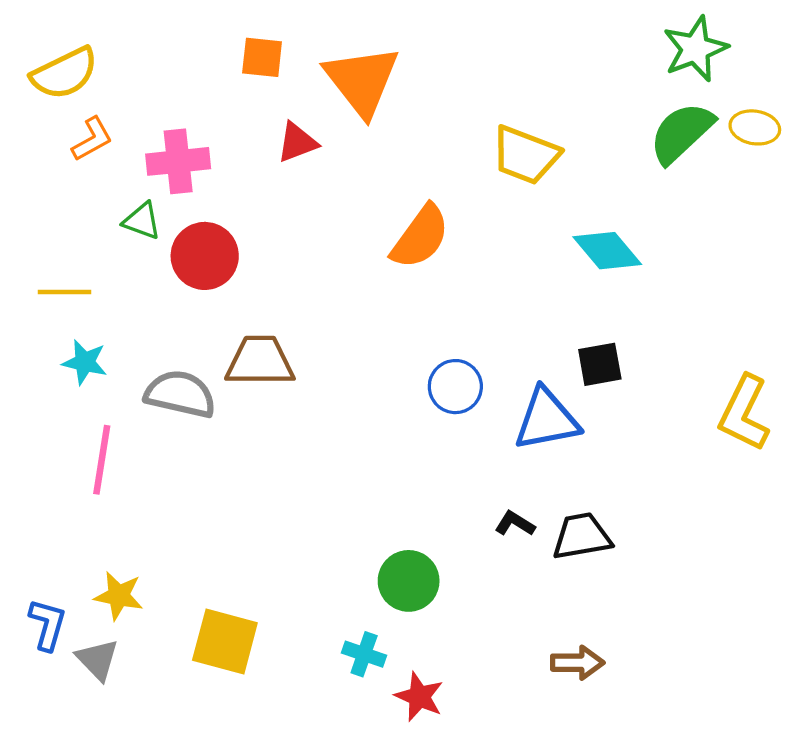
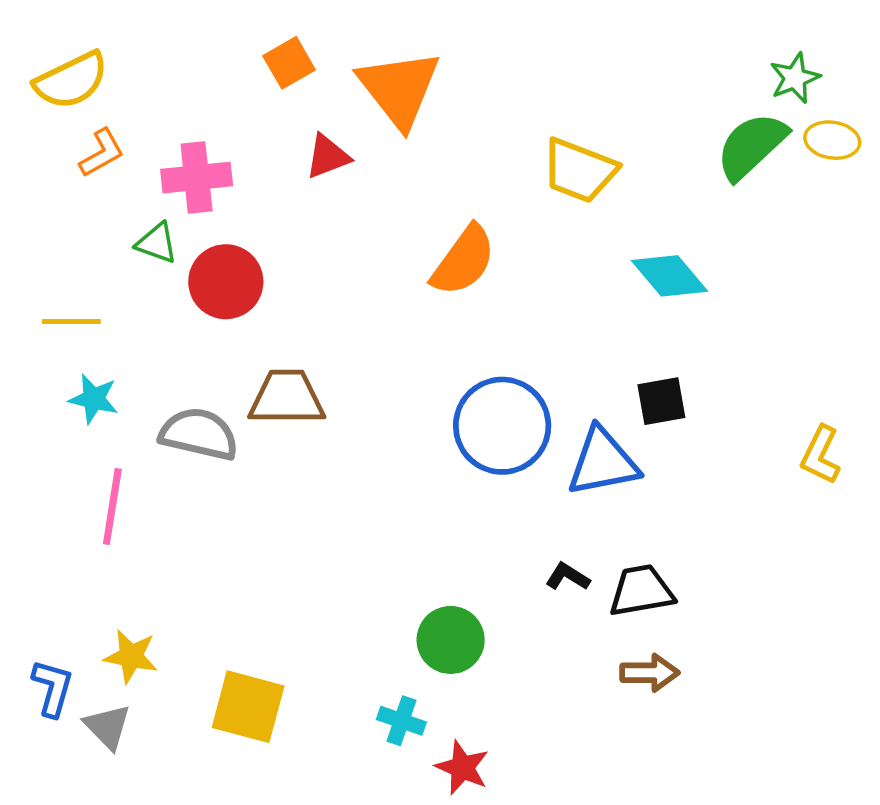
green star: (695, 49) -> (795, 78), moved, size x0.7
orange square: (262, 57) -> (289, 63), turned -36
blue circle: (455, 387) -> (502, 426), size x1.6
yellow L-shape: (744, 413) -> (821, 455), size x0.7
brown arrow: (577, 663) -> (650, 673), moved

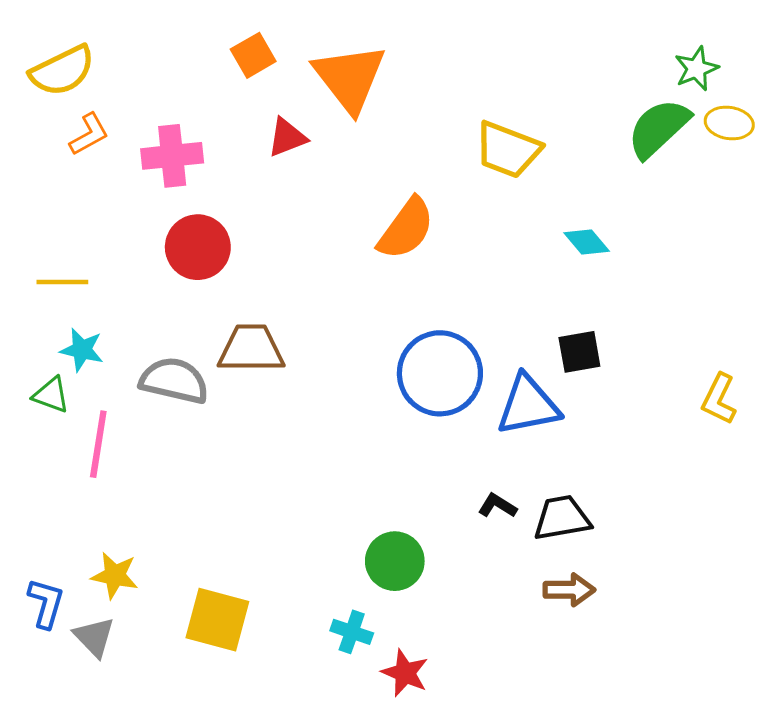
green triangle: (157, 243) -> (51, 395), moved
cyan diamond: (670, 276) -> (587, 242), size x0.7

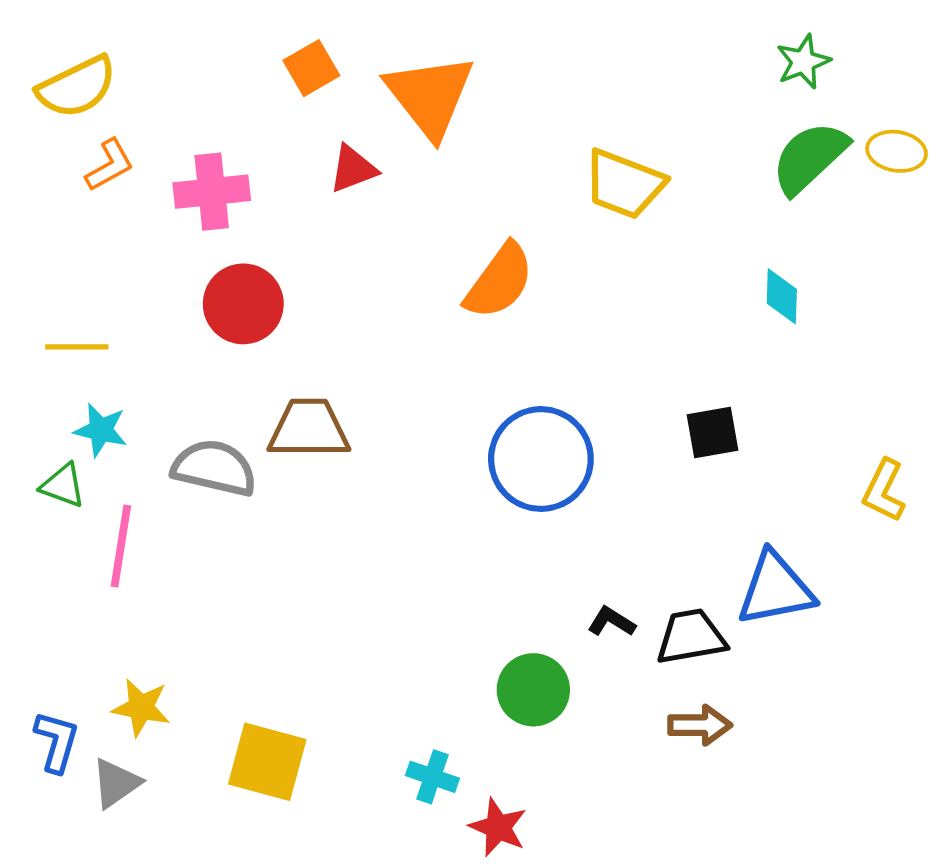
green star: (696, 69) -> (803, 62), moved
cyan diamond: (587, 242) -> (782, 296), moved, turned 42
blue triangle: (528, 405) -> (775, 589), moved
green circle: (395, 561) -> (533, 690), moved
gray triangle: (94, 637) -> (116, 783), turned 39

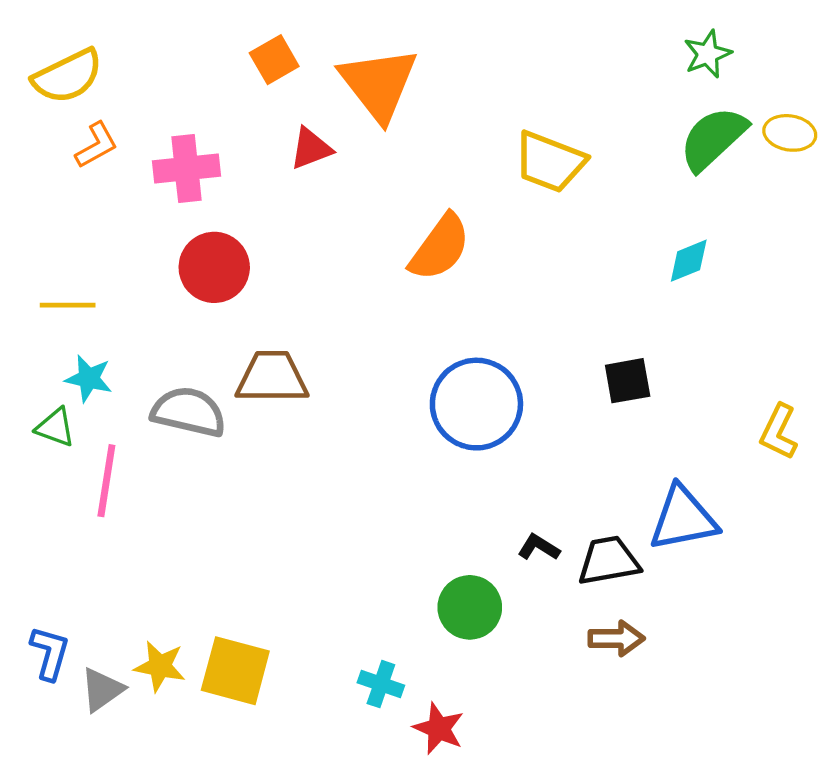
cyan diamond: (782, 296) -> (689, 261), turned 66
yellow star: (141, 707) -> (160, 666), moved

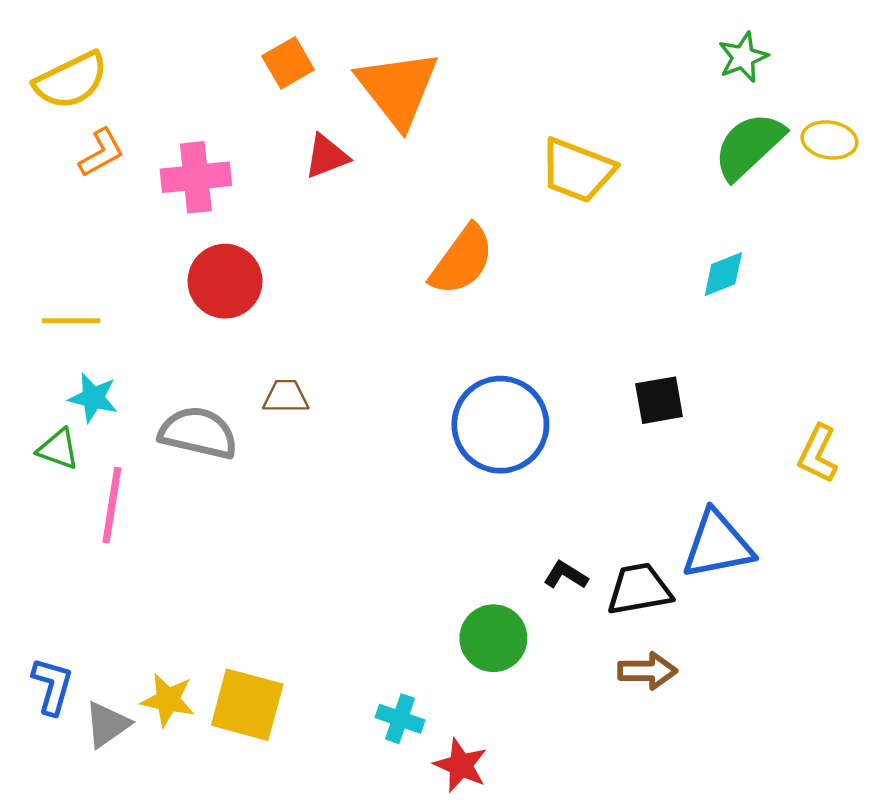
brown trapezoid: (272, 377) -> (286, 397), size x0.6

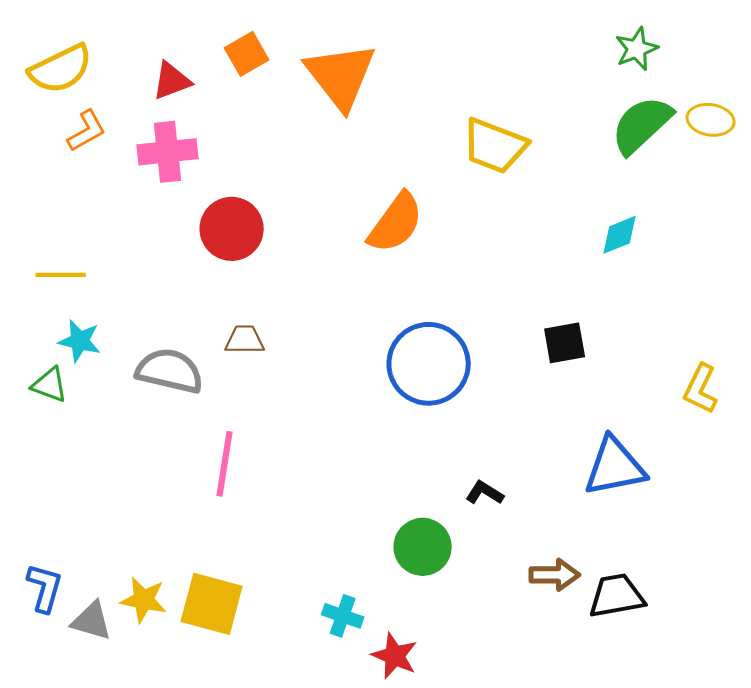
red triangle: (327, 156) -> (172, 81), moved
red circle: (225, 281) -> (232, 229), moved
pink line: (112, 505) -> (225, 464), moved
black trapezoid: (639, 589) -> (617, 596), moved
gray triangle: (107, 725) -> (92, 621), turned 51

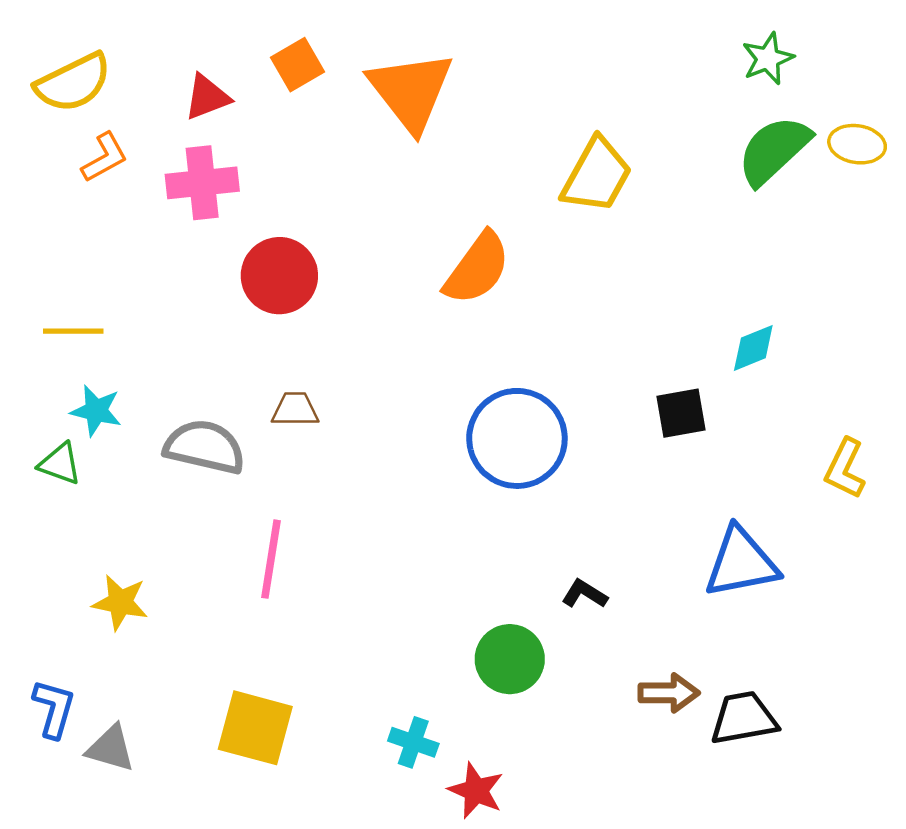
yellow trapezoid: (495, 146) -> (597, 176), turned -82
cyan diamond: (620, 235) -> (753, 348), moved
yellow star: (144, 600) -> (120, 602), moved

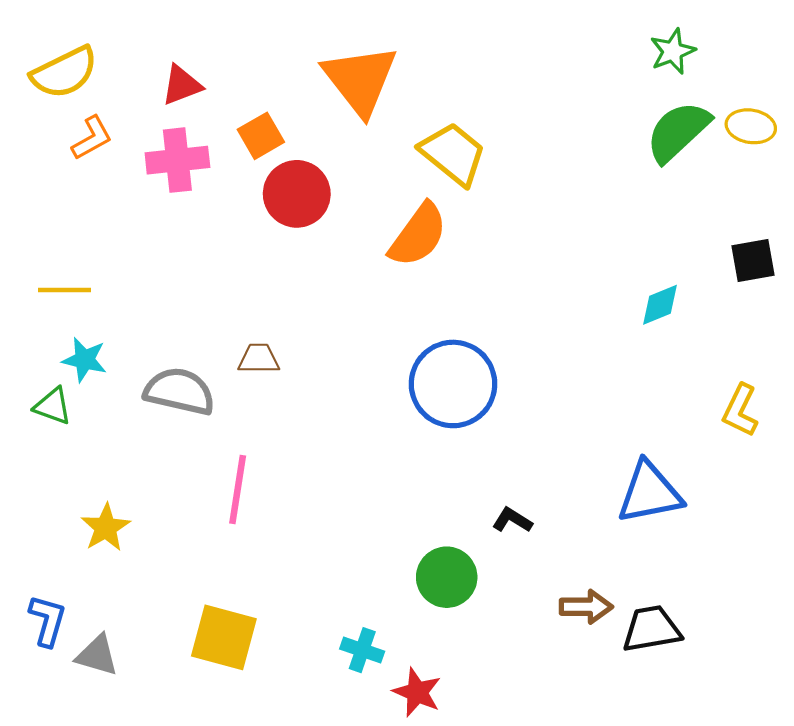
orange square: (297, 65) -> (261, 136), moved
yellow trapezoid: (597, 176) -> (453, 154), moved, turned -80
red circle: (279, 276) -> (297, 194), moved
black square: (681, 413) -> (753, 260), moved
yellow star: (120, 602) -> (106, 528), turned 30

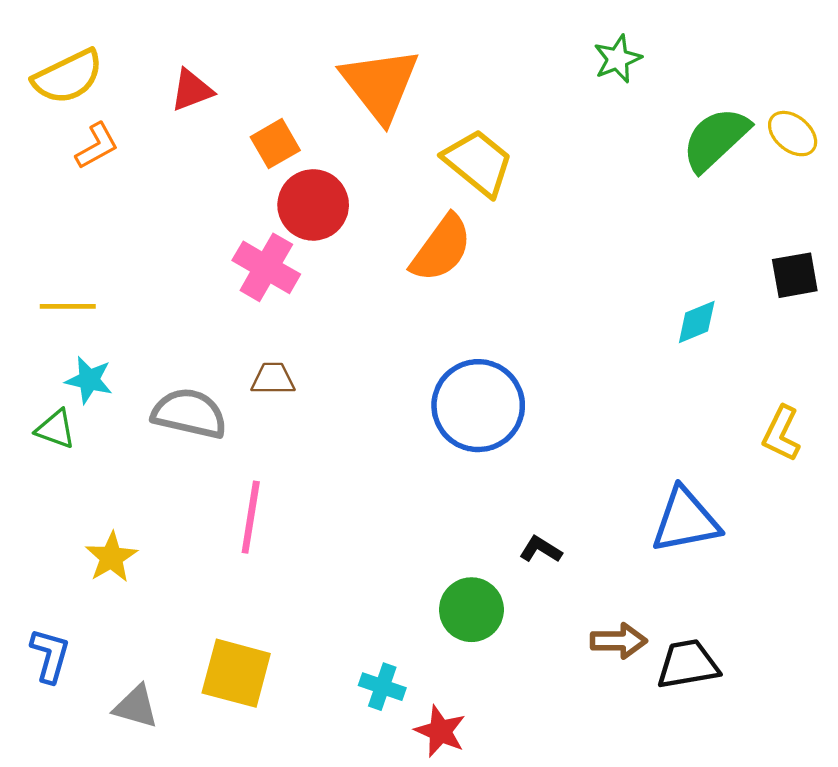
green star: (673, 51) -> (618, 59), moved
yellow ellipse: (751, 126) -> (793, 134), turned 30
pink cross: (177, 160) -> (266, 267), moved, turned 36
gray triangle: (97, 655) -> (136, 707), moved

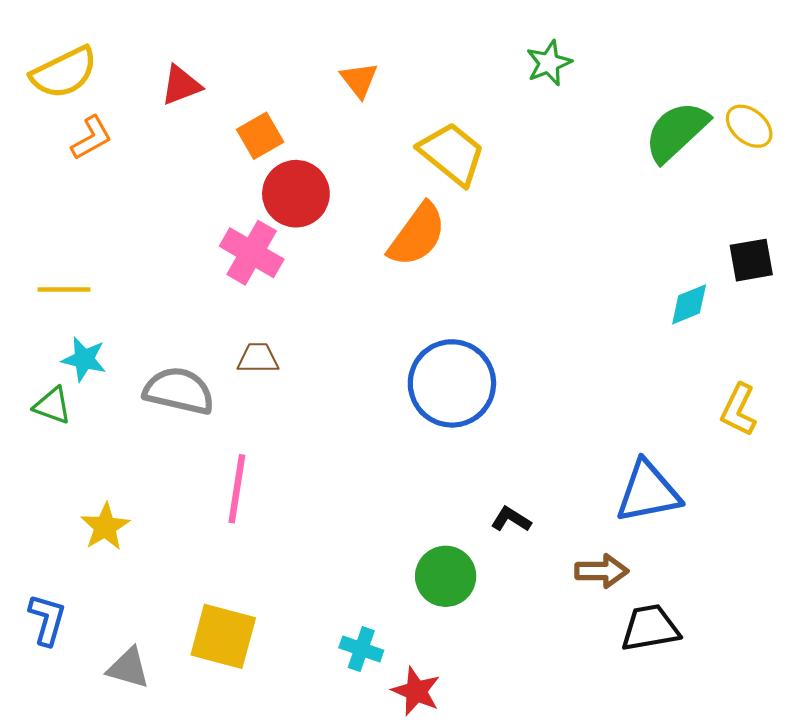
green star: (618, 59) -> (549, 63), moved
orange triangle: (380, 85) -> (359, 80), size x0.5
cyan diamond: (697, 322) -> (689, 304), moved
brown arrow: (619, 641) -> (602, 571), moved

